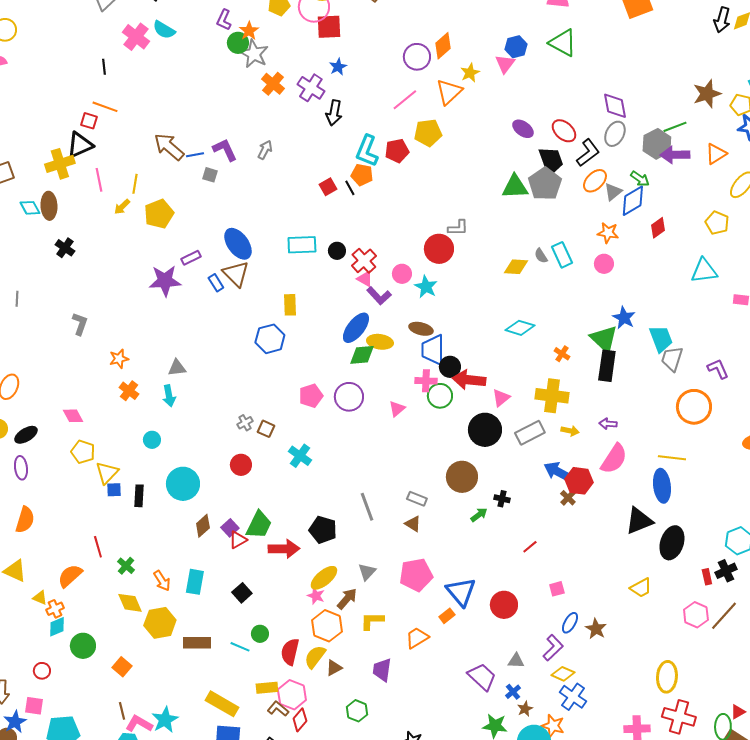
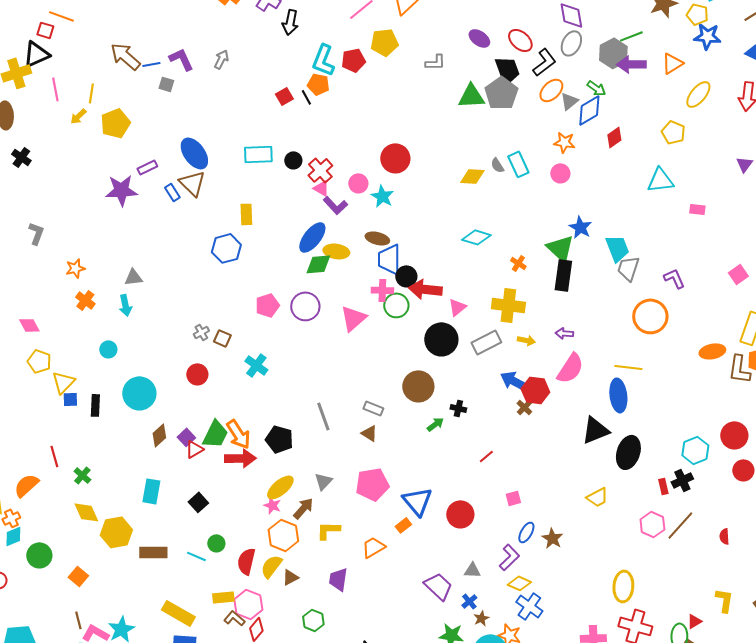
gray L-shape: (458, 228) -> (435, 62), moved
pink triangle: (397, 409) -> (353, 318), size x1.6
orange arrow: (162, 581) -> (238, 434), moved, size x1.4

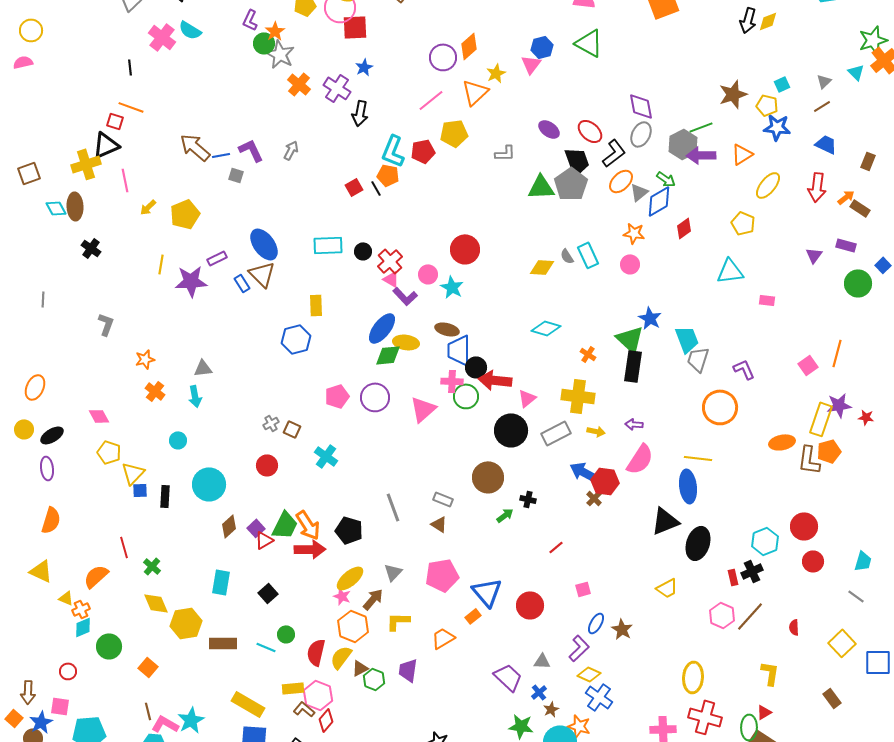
yellow line: (91, 93) -> (161, 264), moved
yellow L-shape: (724, 600) -> (770, 673), moved
green hexagon: (313, 620) -> (374, 679), moved

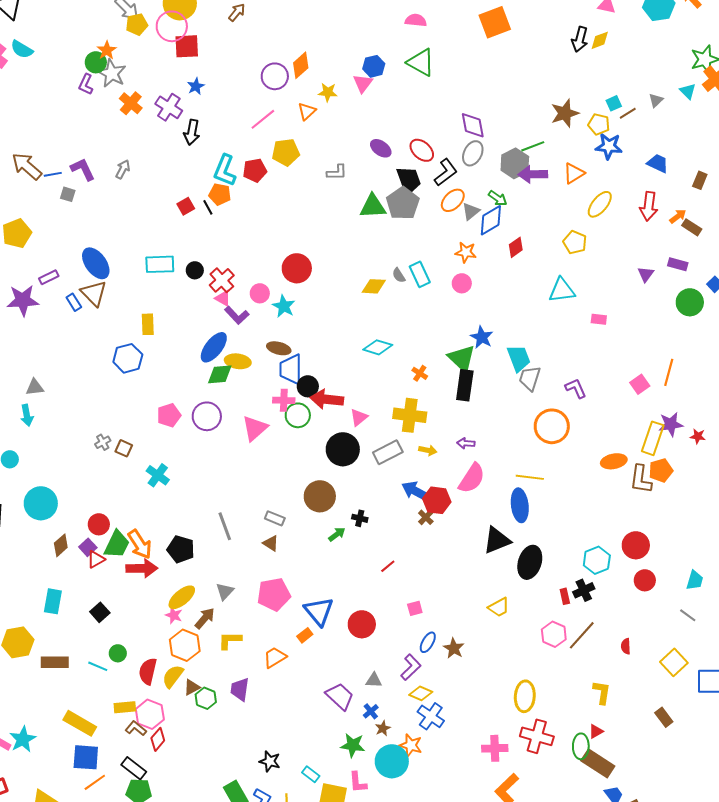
purple L-shape: (250, 20) -> (86, 84), moved
yellow star: (496, 73) -> (328, 92), turned 30
orange triangle: (475, 92) -> (307, 111), size x0.7
brown line: (822, 106) -> (628, 113), moved
red circle: (267, 465) -> (99, 524), moved

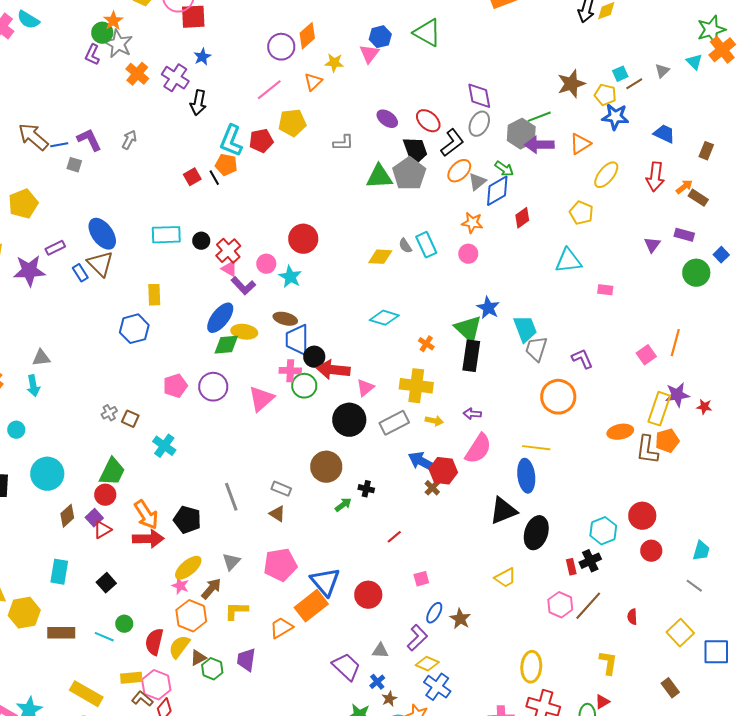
green trapezoid: (117, 544) -> (112, 472), moved
orange rectangle: (305, 635) -> (311, 606), size x2.0

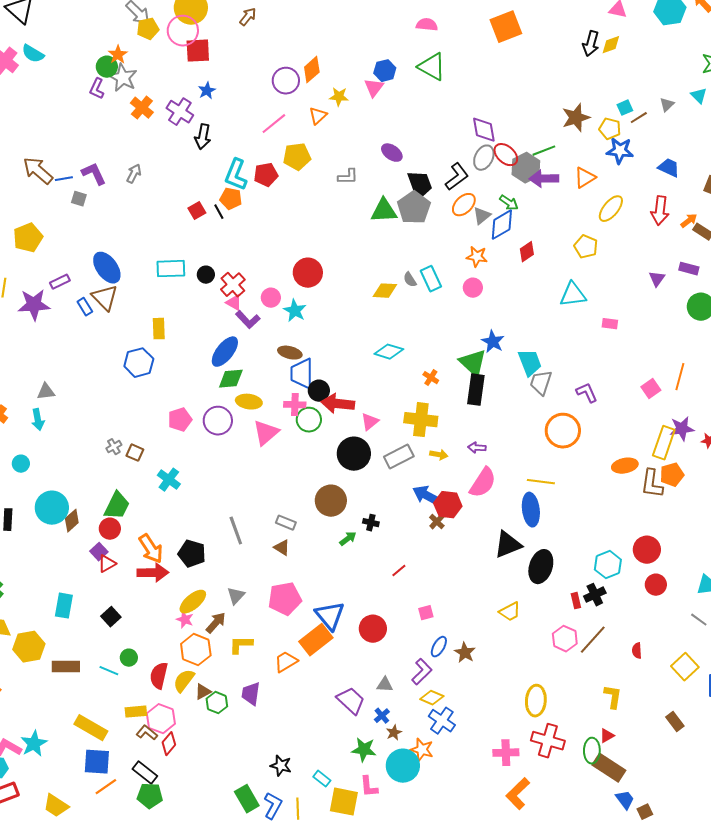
red ellipse: (428, 121) -> (506, 155), moved
yellow ellipse: (244, 332) -> (249, 402), moved
brown diamond: (67, 516) -> (72, 521), moved

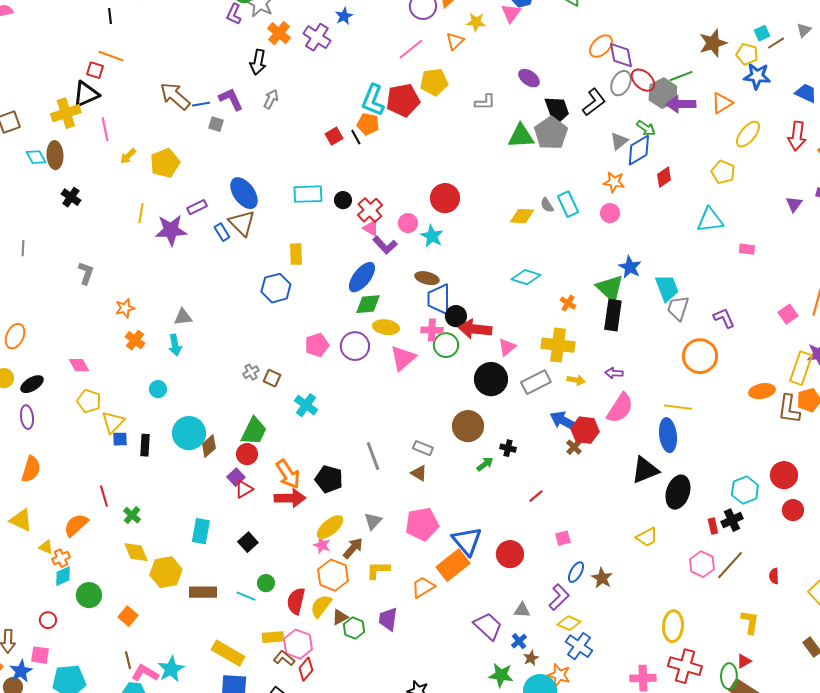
black arrow: (203, 137) -> (258, 62), moved
red pentagon: (266, 175) -> (403, 100), size x1.4
orange ellipse: (464, 205) -> (601, 46), moved

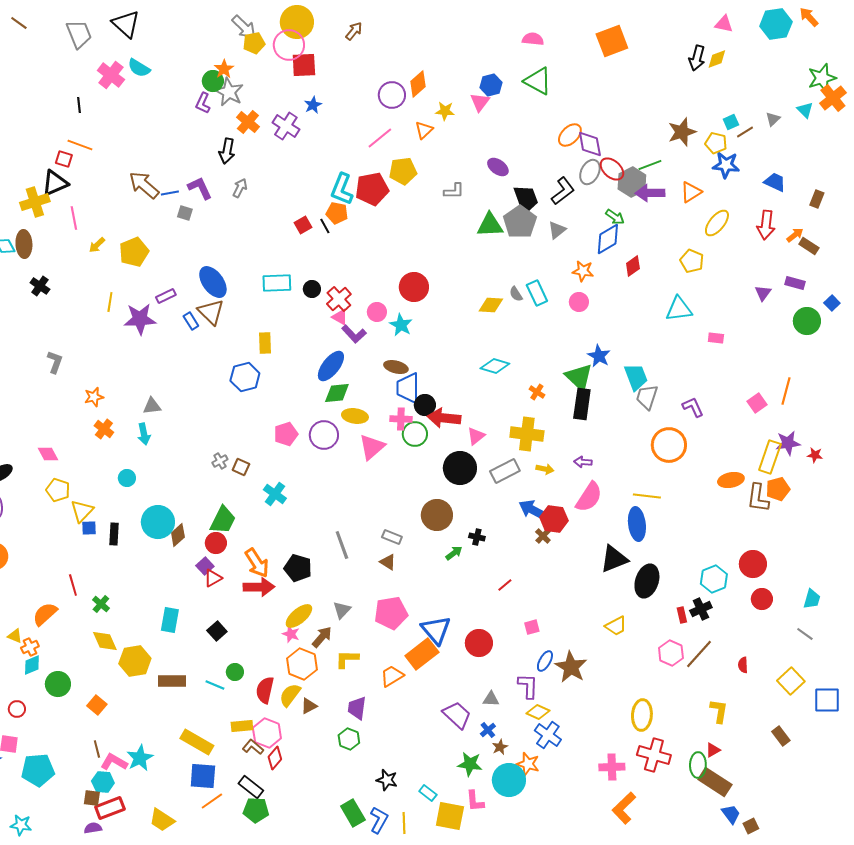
gray triangle: (619, 141) -> (557, 230), moved
brown star: (602, 578) -> (571, 667), size x1.5
purple L-shape: (559, 597) -> (528, 686), turned -44
green hexagon: (354, 628) -> (349, 739), moved

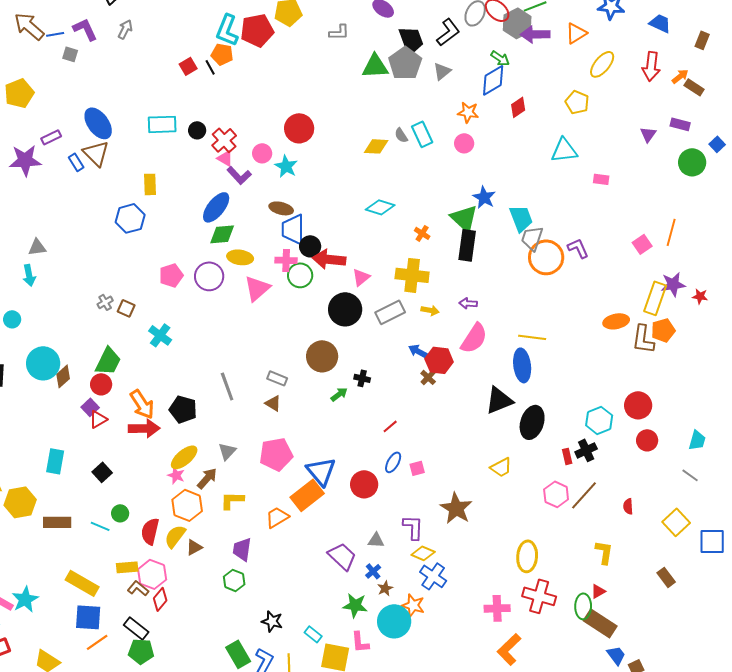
orange circle: (669, 445) -> (546, 257), moved
blue arrow: (533, 510) -> (418, 351), size x0.7
blue ellipse: (545, 661) -> (393, 462), moved

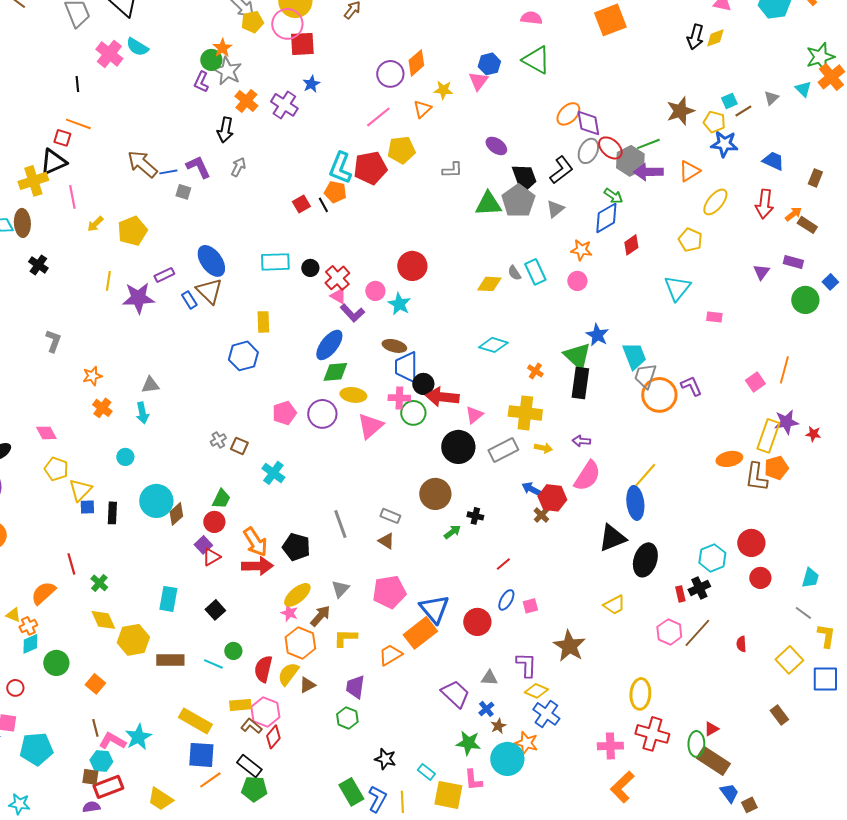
cyan triangle: (564, 150) -> (677, 288), turned -44
yellow line: (532, 337) -> (645, 475), turned -56
green trapezoid: (108, 361) -> (221, 499), size x0.7
yellow L-shape: (604, 552) -> (826, 636), moved

